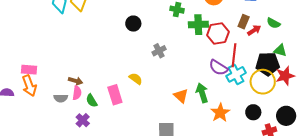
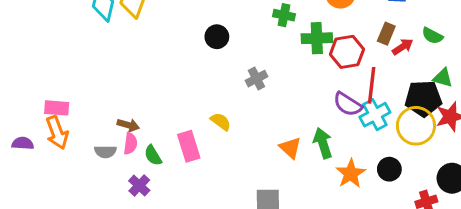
black circle: (253, 112) -> (389, 169), moved

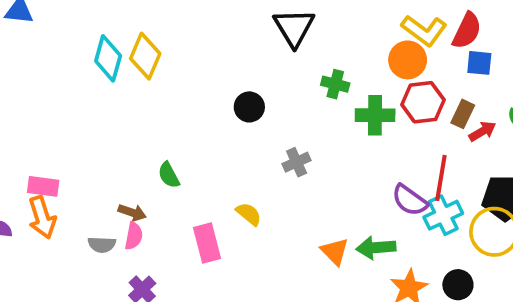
red hexagon: (347, 52) -> (423, 102), moved
green arrow: (323, 143) -> (376, 248), turned -80
green semicircle: (153, 155) -> (169, 175), moved

